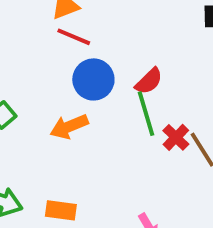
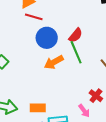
orange arrow: (69, 127) -> (54, 62), moved
red cross: (176, 137) -> (96, 96), moved

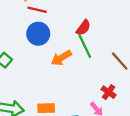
blue circle: (47, 38) -> (38, 34), moved

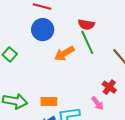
red semicircle: (83, 28) -> (86, 25), turned 63

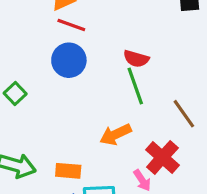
orange arrow: (64, 53) -> (115, 134), moved
red cross: (109, 87) -> (162, 157), size x1.5

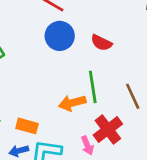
blue circle: (69, 60) -> (60, 36), moved
green line: (135, 86) -> (93, 87), moved

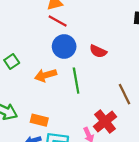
green line: (93, 87) -> (76, 81), moved
orange arrow: (72, 103) -> (46, 75), moved

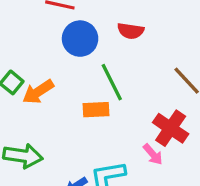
orange arrow: (46, 75) -> (38, 92), moved
orange rectangle: (39, 120) -> (96, 110), moved

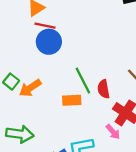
red semicircle: (131, 31) -> (103, 89), moved, turned 72
blue circle: (80, 39) -> (49, 42), moved

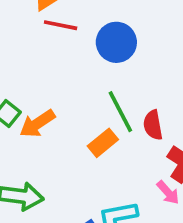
blue circle: (49, 42) -> (116, 42), moved
orange rectangle: (72, 100) -> (103, 143), turned -36

